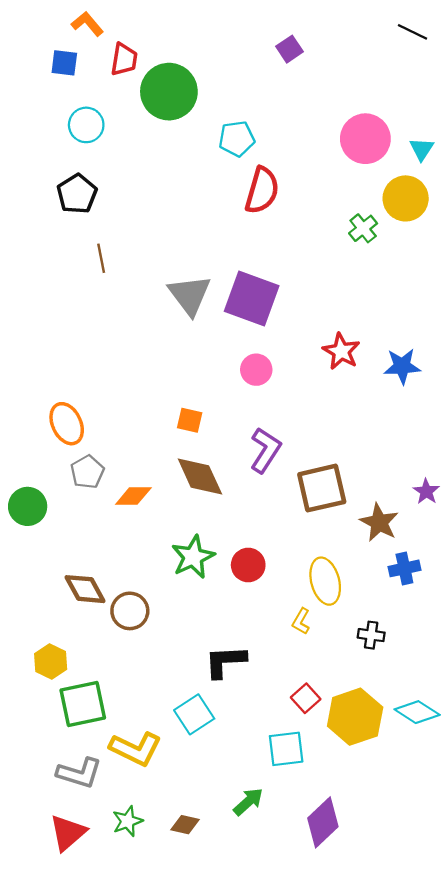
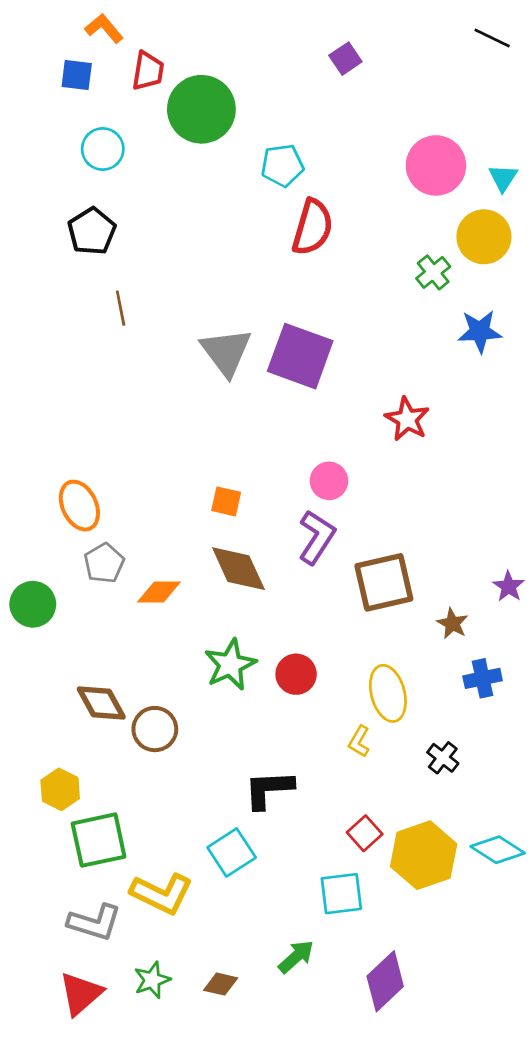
blue star: (402, 366) -> (480, 331), moved
pink circle: (256, 370) -> (329, 481), moved
brown star: (379, 522) -> (452, 623), size x0.7
black cross: (371, 635) -> (443, 758), turned 30

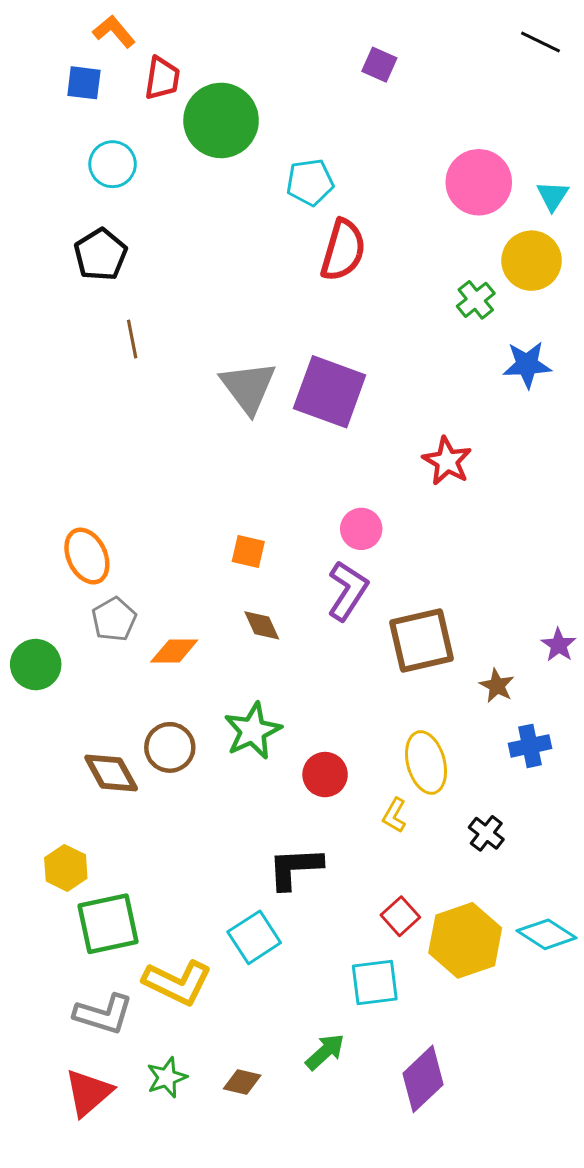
purple square: (345, 59) -> (379, 65), turned -32
brown diamond: (238, 569) -> (262, 625), size x0.6
red circle: (296, 674) -> (325, 775), moved
brown circle: (155, 729) -> (170, 747), moved

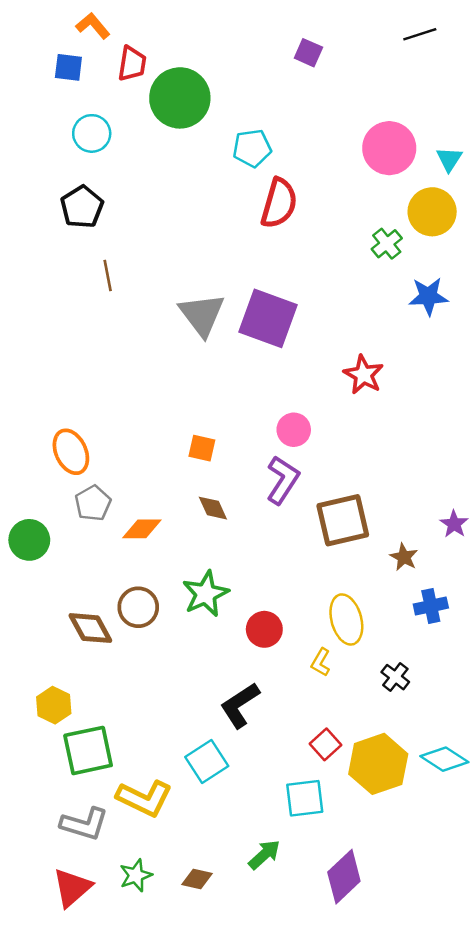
black line: (541, 42) -> (420, 34), moved, turned -44
black L-shape: (295, 868) -> (240, 705), turned -30

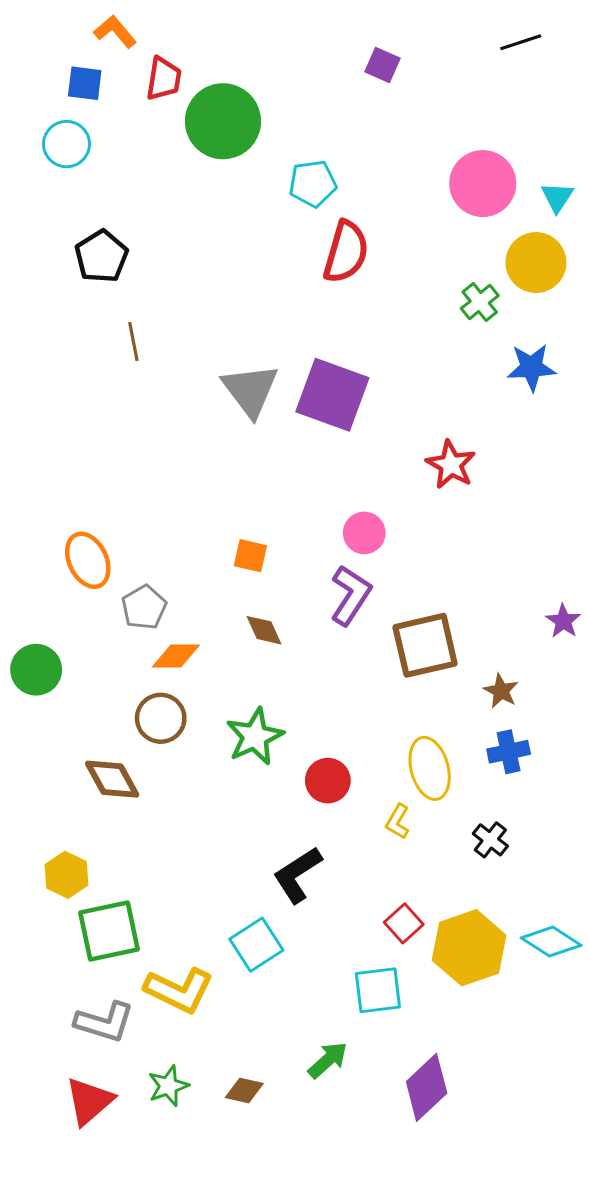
cyan circle: (92, 133) -> (66, 144), moved
gray pentagon: (93, 503) -> (144, 607), moved
purple star: (454, 524) -> (563, 621), moved
blue cross: (431, 606) -> (509, 752), moved
brown circle: (138, 607) -> (161, 718), moved

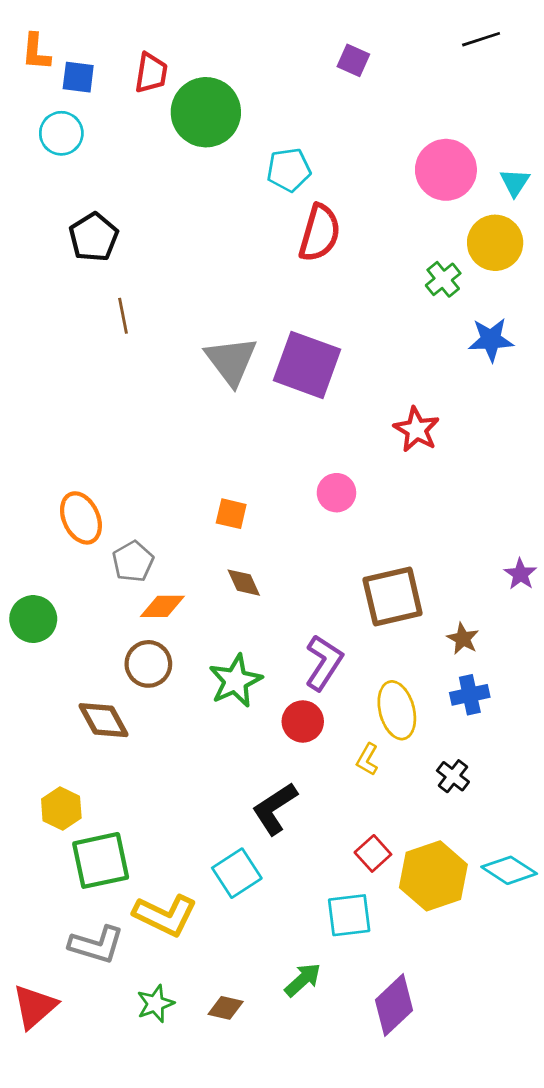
orange L-shape: (115, 32) -> (36, 52), moved, turned -135
purple L-shape: (351, 595) -> (324, 663), moved
red triangle: (89, 1101) -> (35, 1006), moved

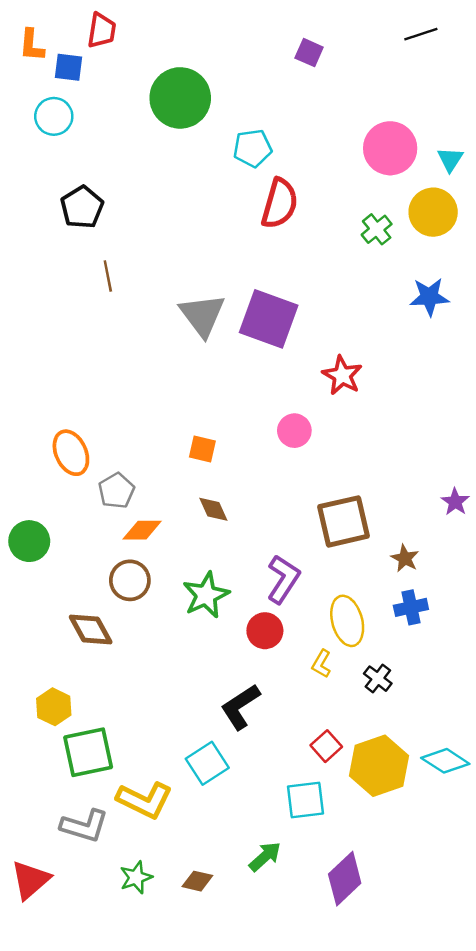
red trapezoid: (151, 73) -> (102, 30), moved
green cross: (443, 279) -> (377, 229), moved
red star: (416, 429) -> (342, 375), moved
black cross: (453, 776) -> (378, 679), moved

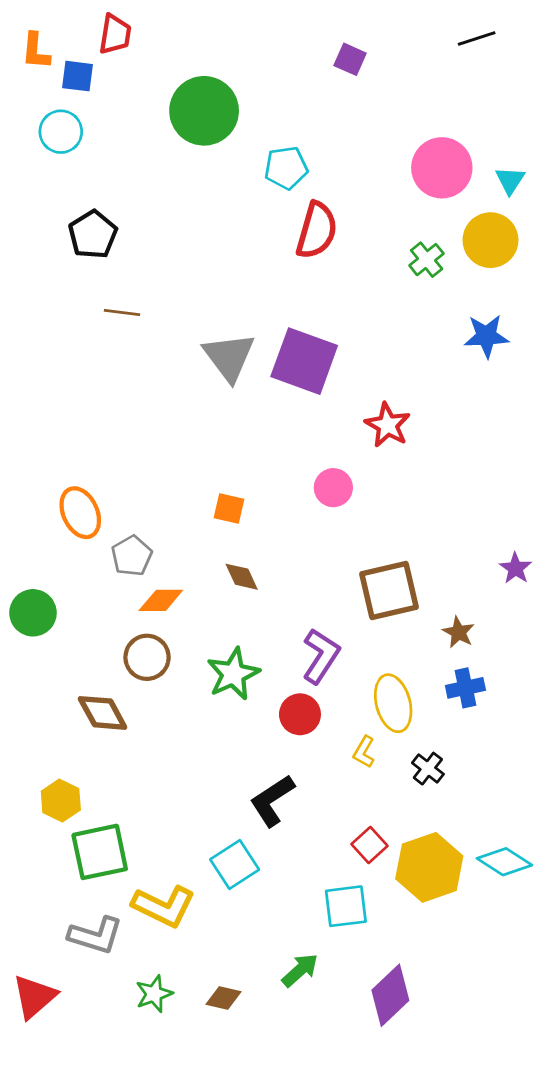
brown line: (108, 276) -> (122, 312), turned -72

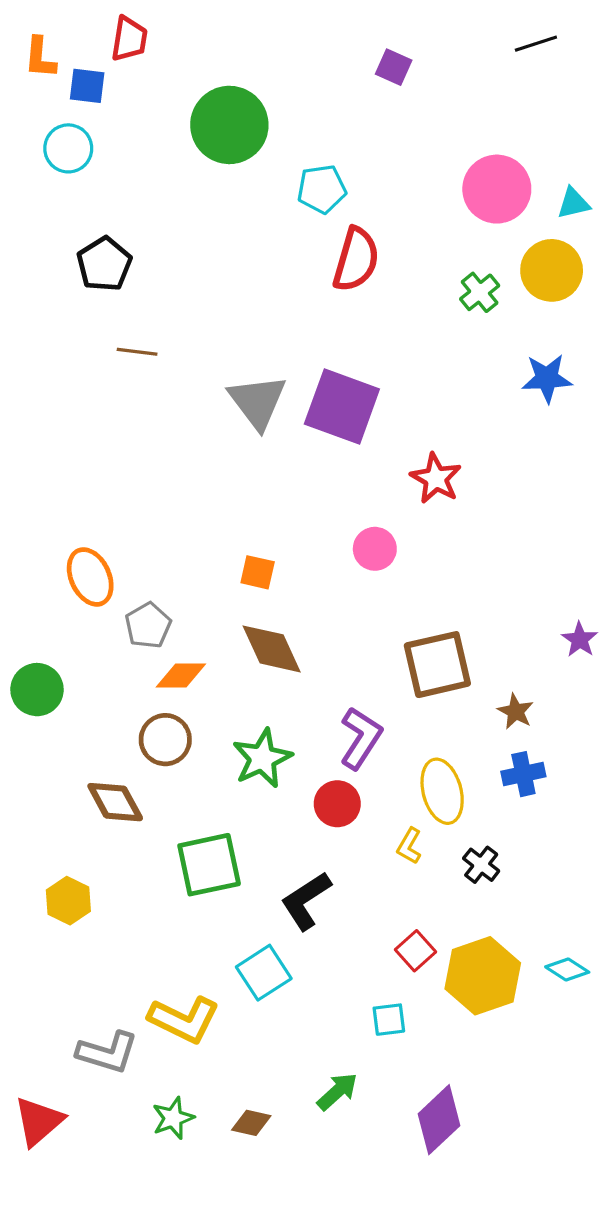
cyan triangle: (510, 180) -> (573, 203), turned 44
brown diamond: (242, 577) -> (272, 649), size x1.6
green square: (100, 852) -> (209, 865), moved
cyan diamond: (504, 862) -> (567, 970), size x0.7
cyan square: (346, 906) -> (389, 1020), size x0.7

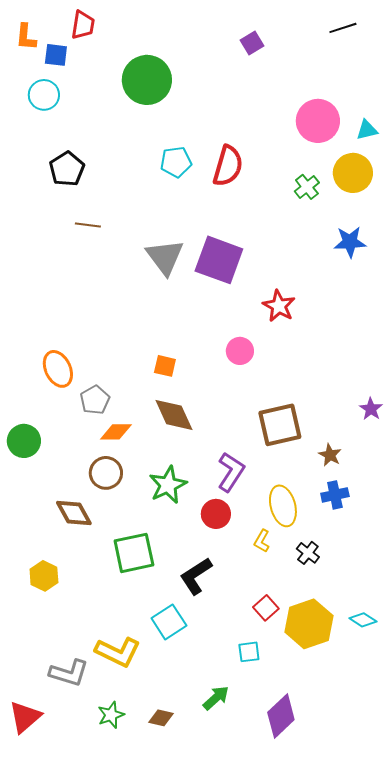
purple square: (394, 67) -> (252, 43), turned 35
cyan pentagon: (322, 189) -> (176, 162), moved

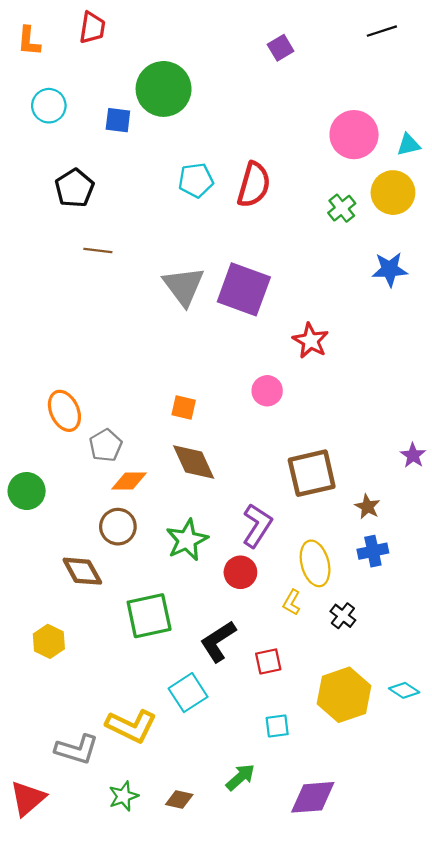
blue square: (56, 55) -> (118, 120), moved
red square: (266, 608) -> (268, 661), moved, turned 30
purple diamond: (281, 716) -> (313, 797), turned 39

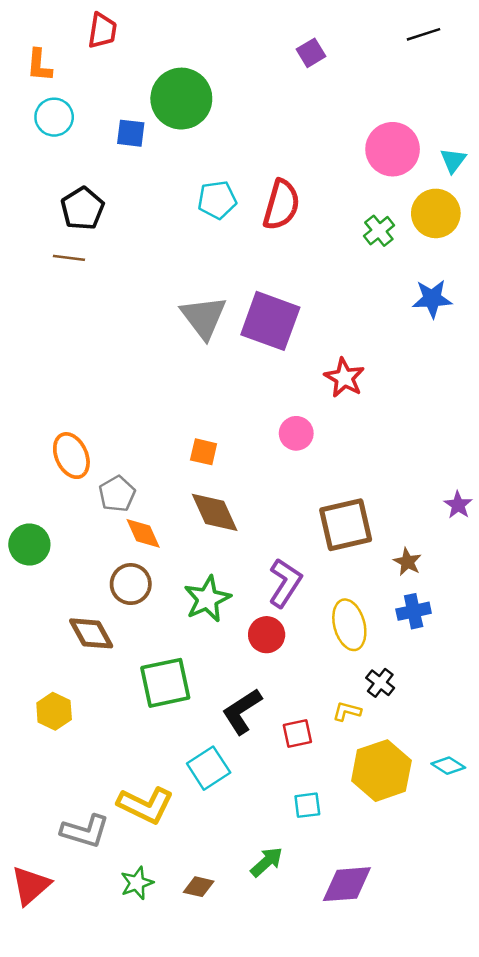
orange L-shape: (29, 41) -> (39, 65), moved
cyan triangle: (409, 145) -> (453, 160), turned -40
brown line: (98, 250) -> (69, 258), moved
orange diamond: (129, 481) -> (143, 533), turned 66
yellow L-shape: (292, 602) -> (347, 711), moved, turned 75

